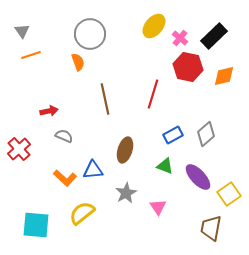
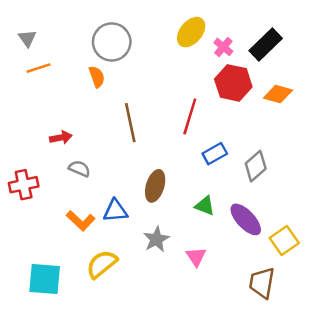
orange diamond: (224, 76) -> (278, 94), turned 30
blue rectangle: (173, 135) -> (215, 154), moved
red cross: (19, 149) -> (24, 185), turned 30

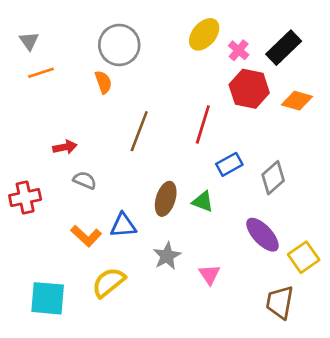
brown line: (130, 123) -> (139, 131), turned 33
green triangle: (205, 206) -> (203, 201), moved

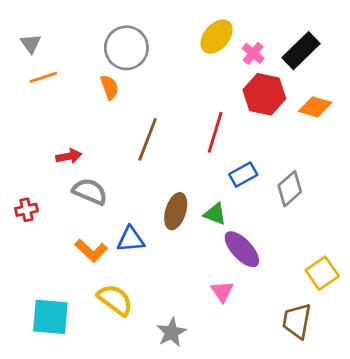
gray semicircle: (85, 180) -> (90, 191), size x1.4
red cross: (25, 198) -> (26, 210), size x0.7
purple ellipse: (262, 235) -> (242, 249), moved
gray star: (167, 256) -> (171, 332), moved
yellow semicircle: (109, 282) -> (115, 300), turned 76

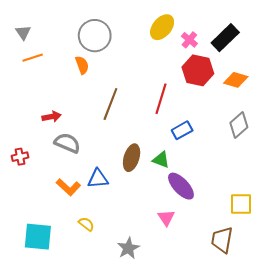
gray diamond: (290, 189) -> (239, 125), moved
yellow square: (322, 273) -> (241, 204), turned 35
yellow semicircle: (115, 300) -> (86, 224), size x0.6

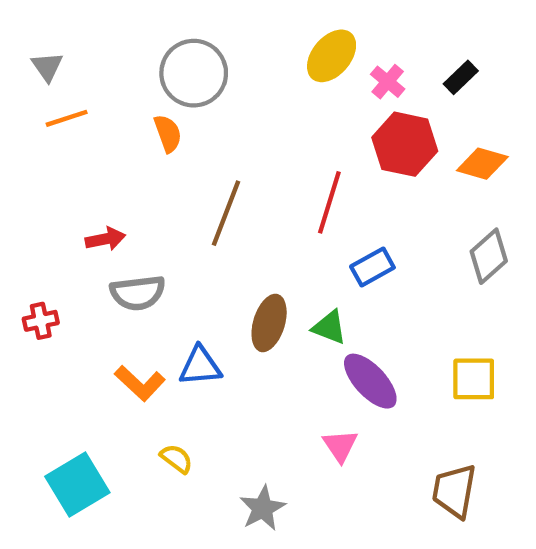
black rectangle: (225, 38) -> (461, 77), size x0.6
gray semicircle: (67, 143) -> (138, 293), turned 150
yellow square: (241, 204) -> (474, 379), moved
cyan square: (38, 237) -> (77, 485), turned -36

